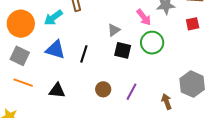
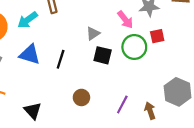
red square: (193, 24) -> (157, 36), moved
black triangle: (57, 91) -> (33, 111), moved, turned 42
purple line: (132, 92) -> (122, 105), moved

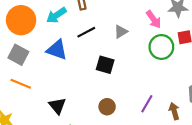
black square: (103, 55) -> (105, 65), moved
black line: (61, 59) -> (86, 32), moved, turned 42
brown circle: (81, 97) -> (107, 107), moved

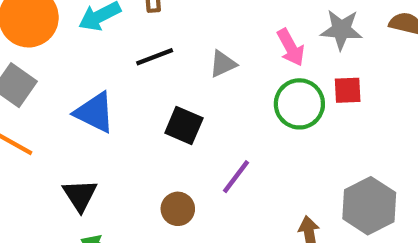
blue triangle: (57, 50) -> (95, 113), moved
purple line: (147, 104) -> (236, 177), moved

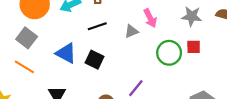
pink arrow: (291, 47) -> (150, 18), moved
black square: (184, 126) -> (95, 60), moved

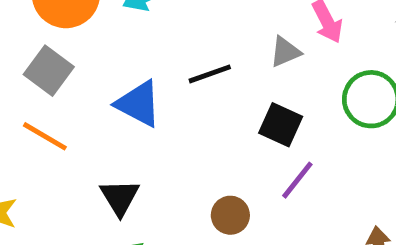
black line: (97, 26) -> (210, 74), moved
black square: (95, 60) -> (281, 125), moved

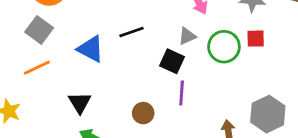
gray triangle: (285, 52) -> (187, 36), moved
orange line: (45, 136) -> (37, 68), turned -56
purple line: (297, 180) -> (182, 93), turned -35

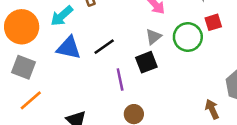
blue triangle: (91, 49) -> (69, 48), moved
black square: (172, 61) -> (146, 62), turned -30
purple line: (182, 93) -> (120, 80), moved

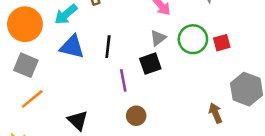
red square: (213, 22) -> (222, 43), moved
black line: (104, 47) -> (108, 47), turned -50

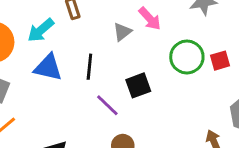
gray triangle: (158, 38) -> (122, 32), moved
purple line: (123, 80) -> (107, 105), turned -35

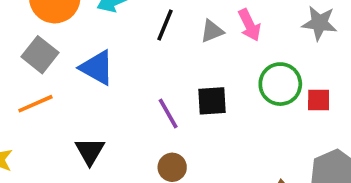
blue triangle: (48, 67) -> (97, 68), moved
black line: (89, 67) -> (165, 25), moved

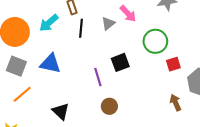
red square: (319, 100) -> (173, 64), moved
purple line: (168, 114) -> (98, 77), turned 30

